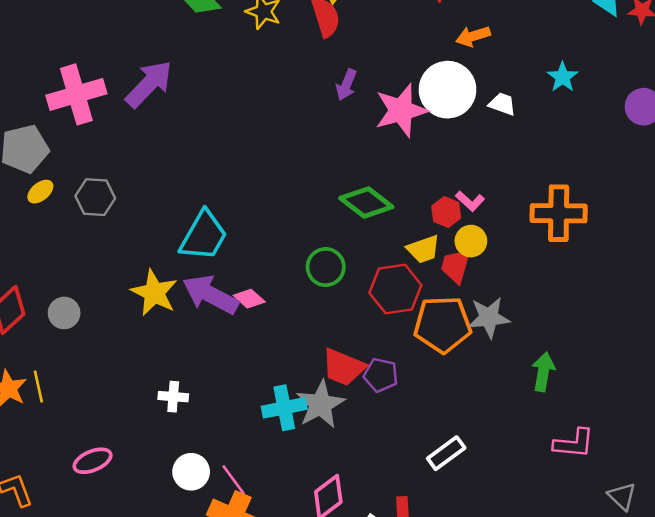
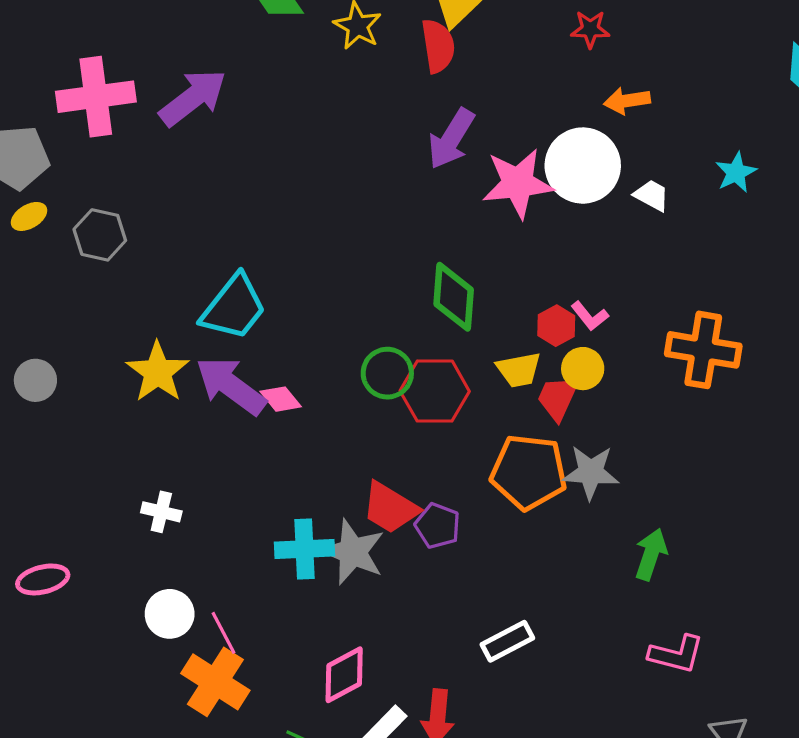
purple arrow: (346, 85) -> (451, 139), size x1.5
green diamond: (366, 202) -> (454, 297), turned 48
red hexagon: (395, 289) -> (435, 391), moved
gray star: (321, 404) -> (353, 552), turned -30

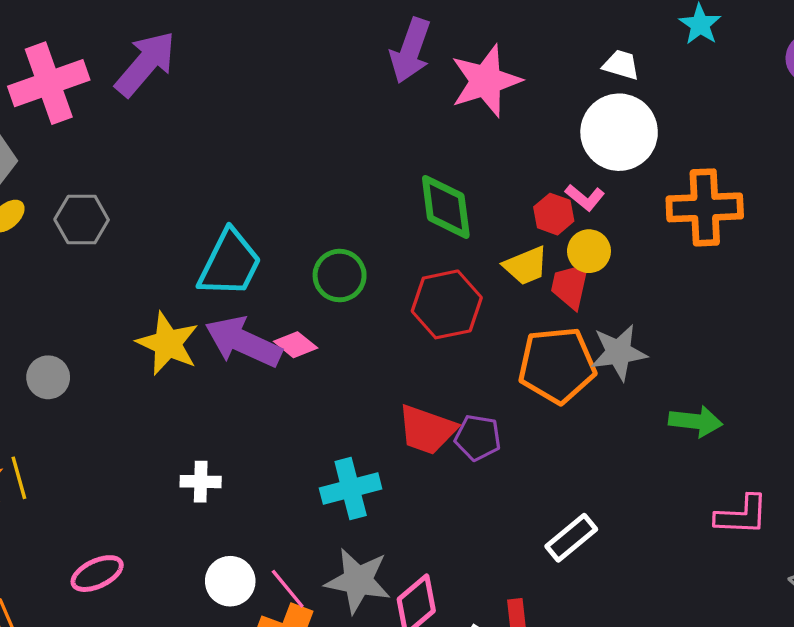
white circle: (583, 166) -> (619, 132), moved
green circle: (387, 373) -> (340, 275), moved
gray star: (353, 552) -> (358, 581), moved
green arrow: (651, 554) -> (696, 421), turned 90

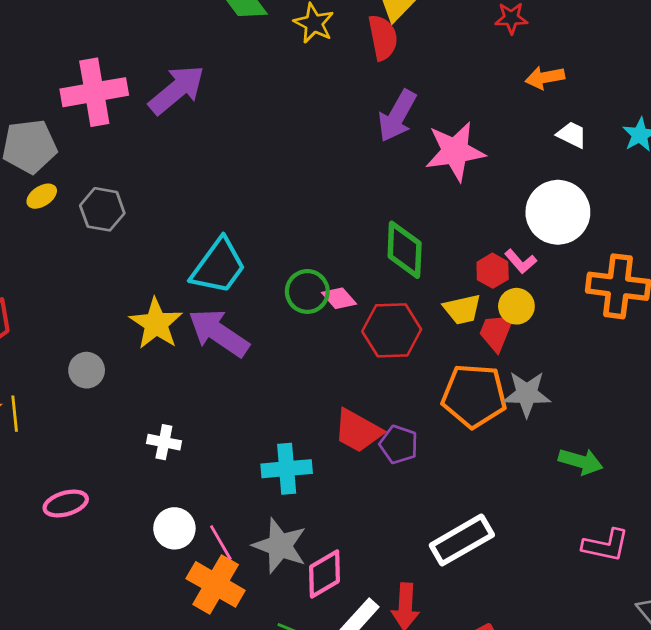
white trapezoid: (621, 65) -> (572, 135), moved
pink diamond: (296, 345) -> (339, 298), moved
gray circle: (48, 377) -> (87, 370), moved
white rectangle: (571, 538) -> (462, 540), size x1.4

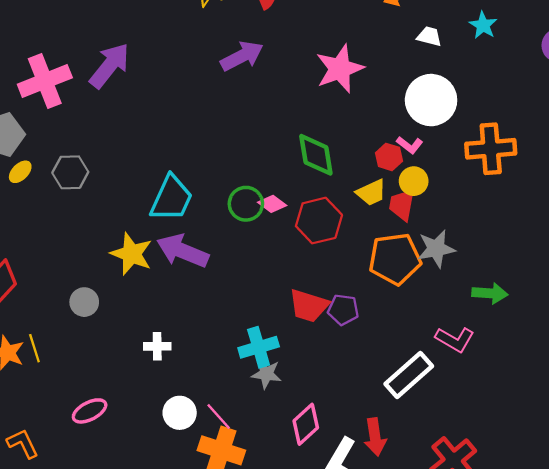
purple arrow: (397, 116) -> (242, 56), moved, turned -135
pink L-shape: (606, 545) -> (455, 339), moved, turned 30
gray star: (280, 546) -> (266, 374), moved, size x0.7

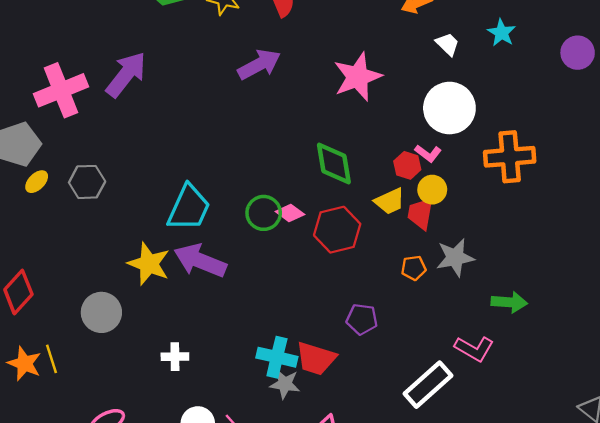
white trapezoid: (429, 36) -> (448, 44), turned 30
orange pentagon: (395, 259) -> (414, 268), size x0.5
gray circle: (84, 302) -> (101, 312), size x1.4
red trapezoid: (309, 306) -> (316, 359), moved
cyan cross: (259, 347) -> (277, 357), turned 30

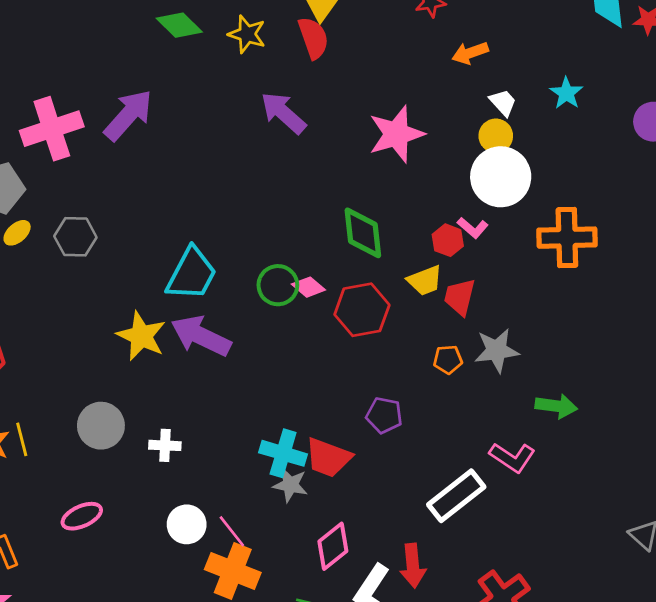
purple arrow: (259, 64) -> (283, 113), turned -114
yellow circle: (432, 190) -> (496, 136), moved
gray circle: (101, 312) -> (101, 426), moved

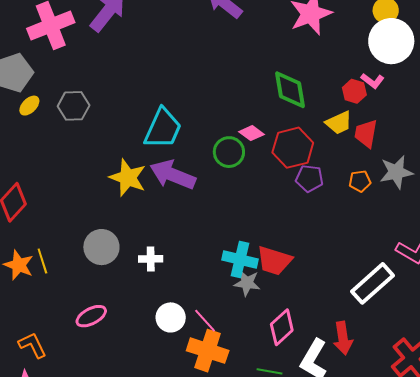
green circle: (278, 285) -> (229, 152), moved
purple pentagon: (384, 415) -> (309, 178), moved

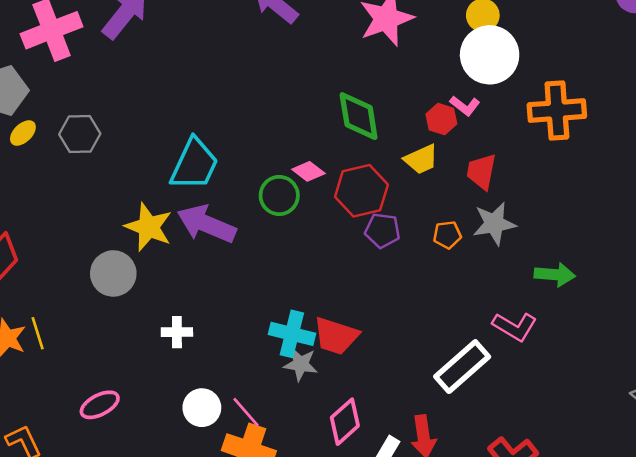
red trapezoid: (366, 134) -> (481, 172), moved
gray circle: (101, 247) -> (113, 273), moved

